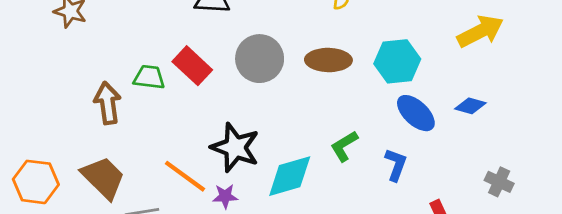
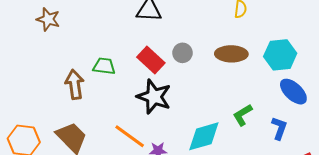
gray circle: (260, 59) -> (182, 53), size x0.6
red rectangle: (192, 66) -> (151, 60), moved
black star: (235, 147) -> (154, 97), moved

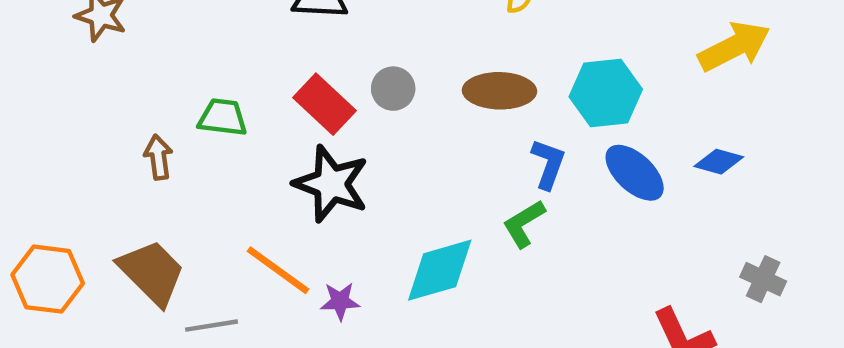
brown arrow: (75, 84) -> (158, 157), size x0.7
blue L-shape: (279, 128) -> (548, 164), moved

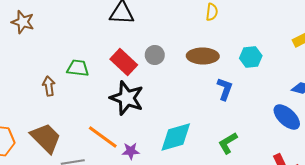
cyan hexagon: (606, 93) -> (251, 57), size x0.7
blue ellipse: (635, 173) -> (287, 117), moved
green L-shape: (524, 224) -> (228, 143), moved

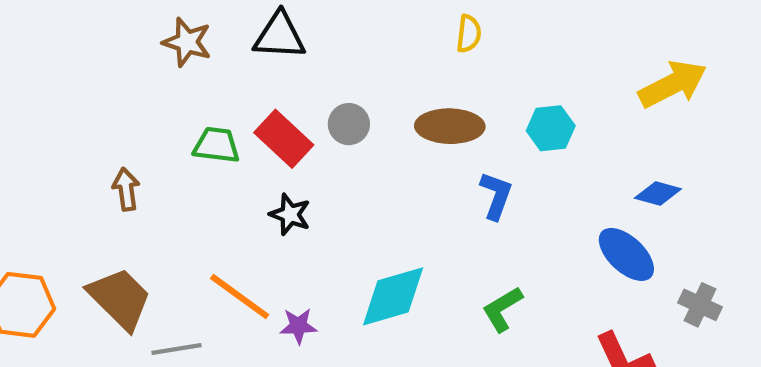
brown star: (23, 22) -> (187, 42), moved
green trapezoid: (78, 68) -> (216, 145), moved
black star: (127, 98) -> (290, 214), size x0.6

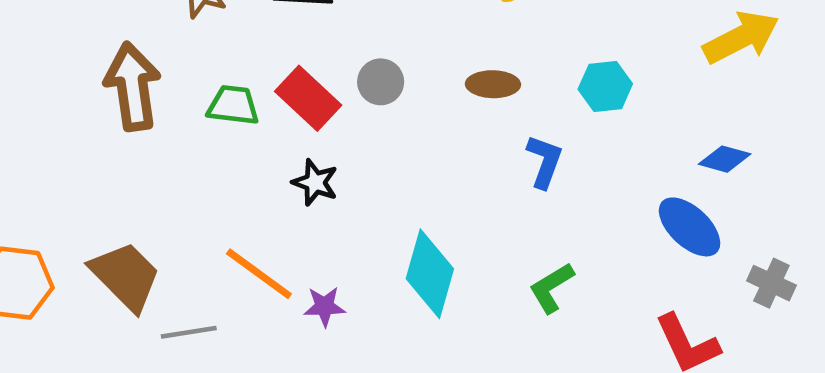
brown ellipse: (450, 126) -> (493, 84), size x0.7
brown arrow: (126, 189) -> (133, 87), moved, size x1.8
cyan diamond: (393, 296) -> (430, 274), turned -58

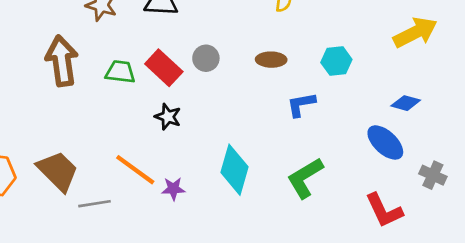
blue L-shape: (544, 161) -> (301, 104), turned -120
green L-shape: (551, 288) -> (305, 178), size x1.4

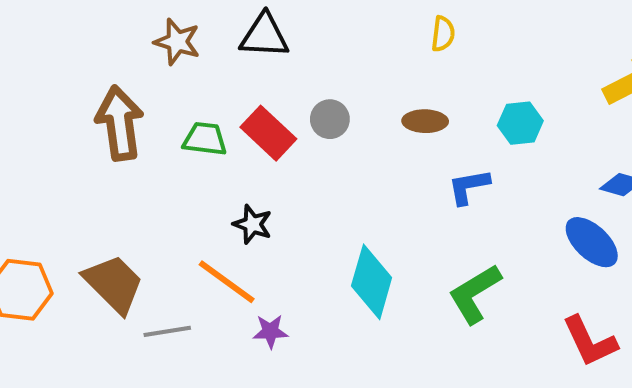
black star: (168, 117) -> (253, 224), moved
purple star: (173, 189) -> (270, 331), moved

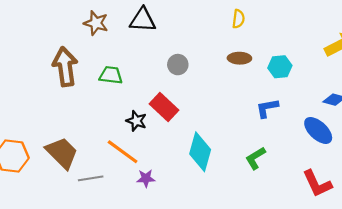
brown ellipse: (425, 121) -> (239, 58), moved
red rectangle: (268, 133) -> (164, 107), moved
blue L-shape: (469, 187) -> (267, 108), moved
green L-shape: (475, 294) -> (255, 158), size x0.7

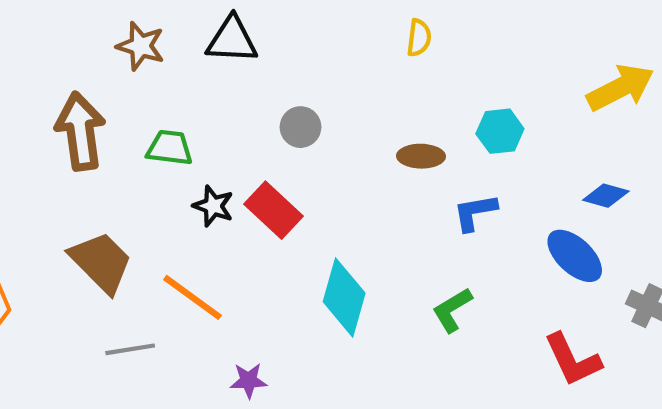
brown ellipse: (239, 58) -> (421, 156), moved
black star: (136, 121) -> (213, 206), moved
brown trapezoid: (62, 153) -> (101, 262), moved
purple star: (146, 178) -> (249, 380), moved

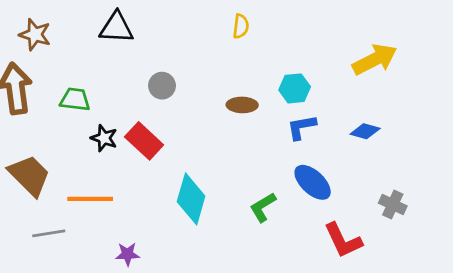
brown star: (141, 46) -> (35, 35), moved
blue L-shape: (475, 212) -> (302, 127), moved
blue ellipse: (575, 256) -> (313, 182), moved
orange line: (192, 297) -> (90, 199), turned -36

